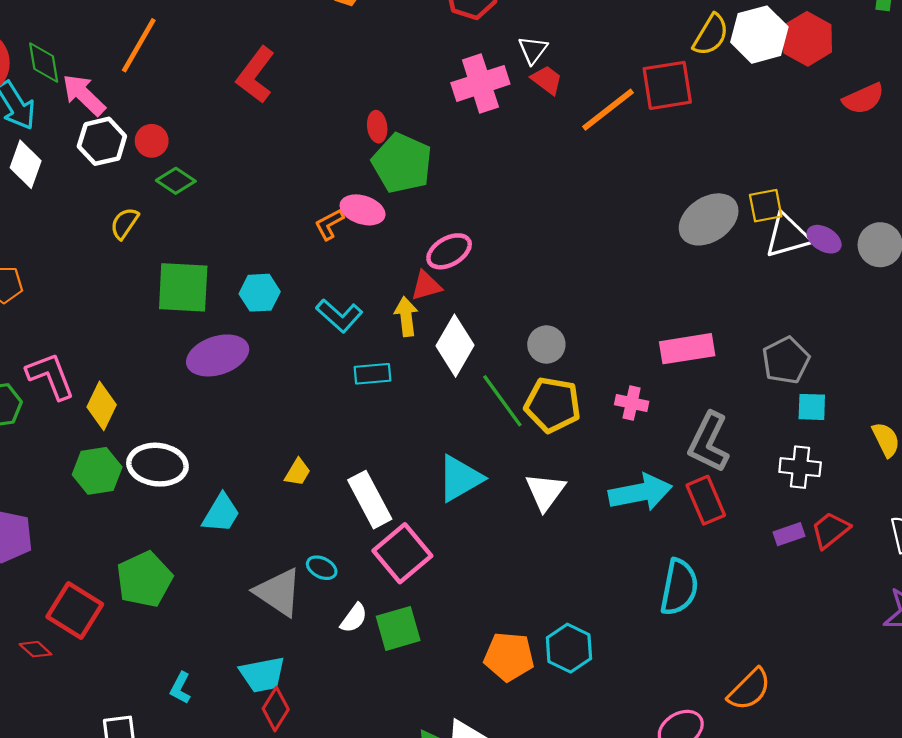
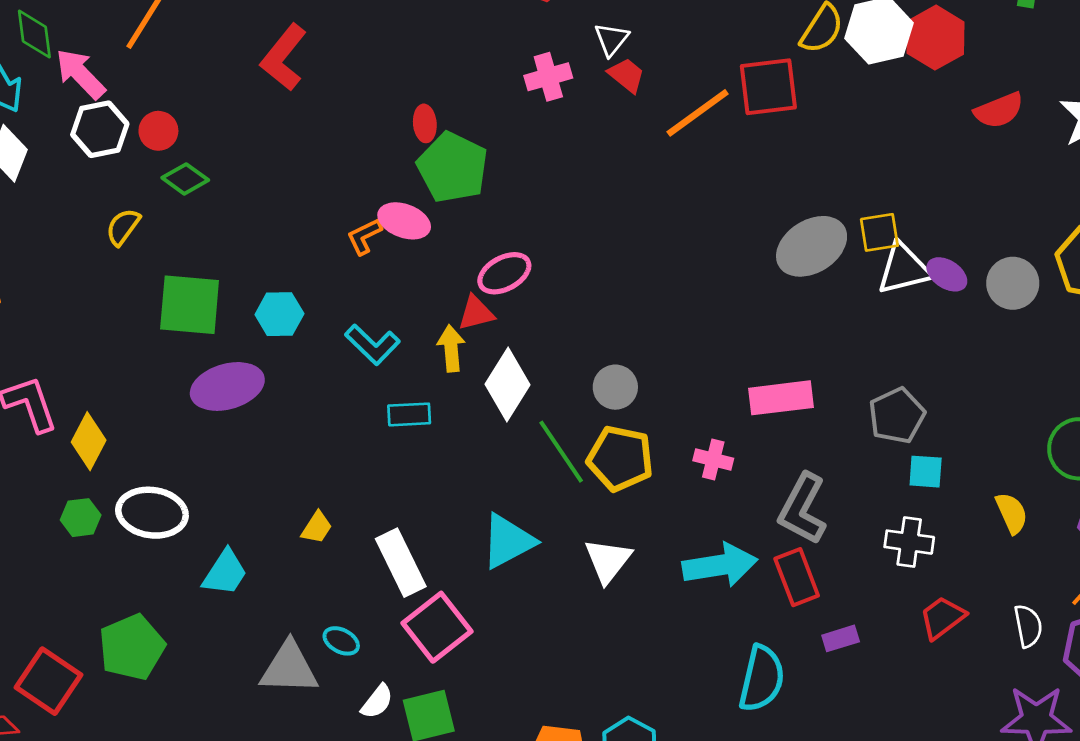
pink cross: (480, 83) -> (548, 77), size x0.7
green hexagon: (97, 471) -> (81, 518), size x0.7
purple rectangle: (789, 534) -> (841, 638), moved
gray triangle: (278, 592) -> (289, 668), turned -34

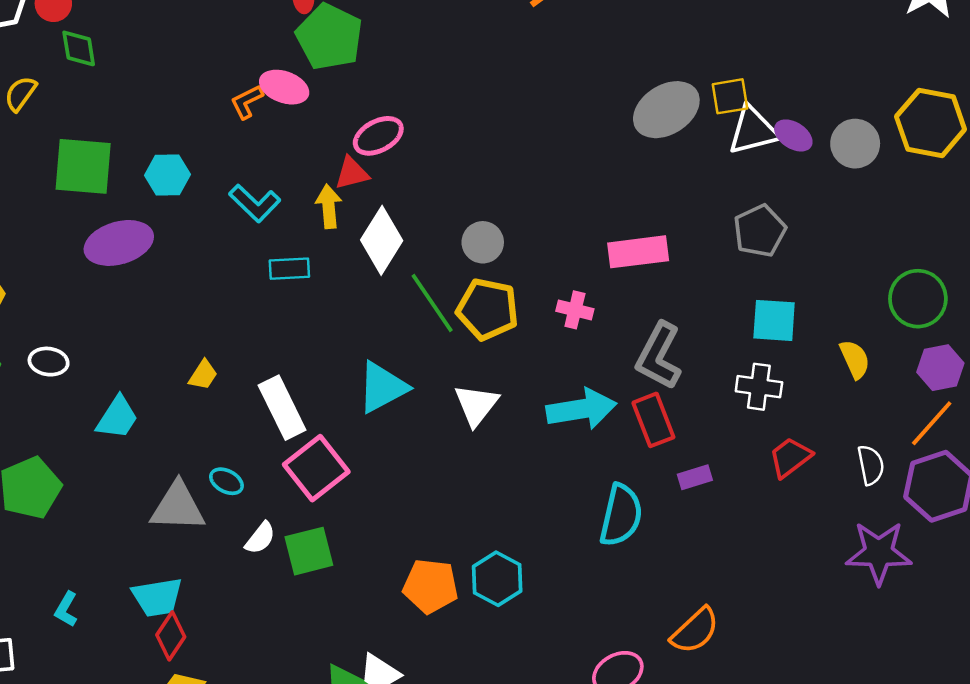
green diamond: (185, 179) -> (79, 48), turned 45
gray pentagon: (897, 416) -> (760, 231), moved
cyan square: (926, 472) -> (774, 320), size x1.4
white ellipse: (152, 513) -> (49, 362), size x0.6

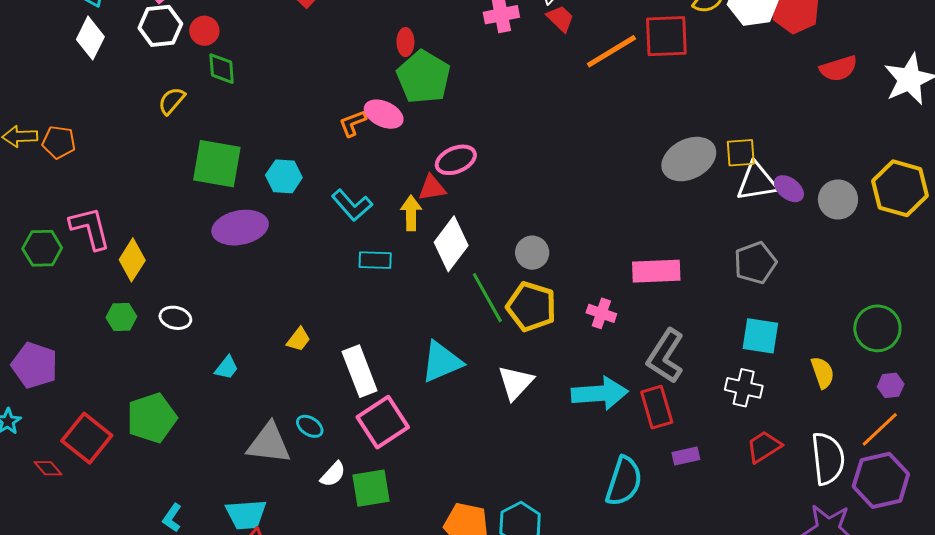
purple hexagon: (940, 368) -> (891, 385), size x0.7
cyan trapezoid: (117, 418) -> (227, 368), size x0.7
white semicircle: (871, 465) -> (828, 459), size x1.6

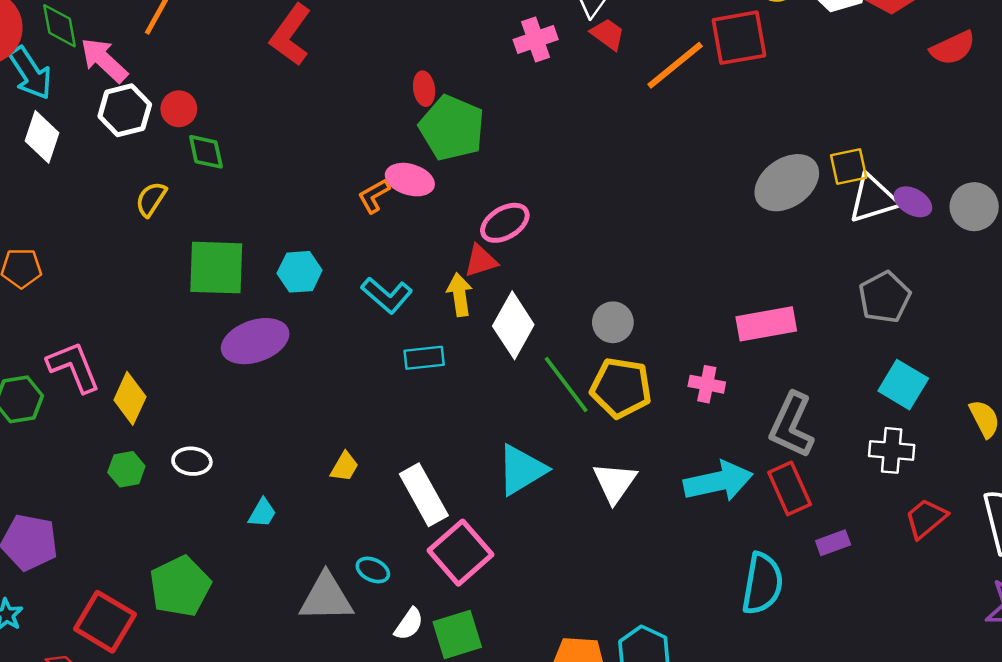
cyan square: (760, 336) -> (903, 385), turned 30

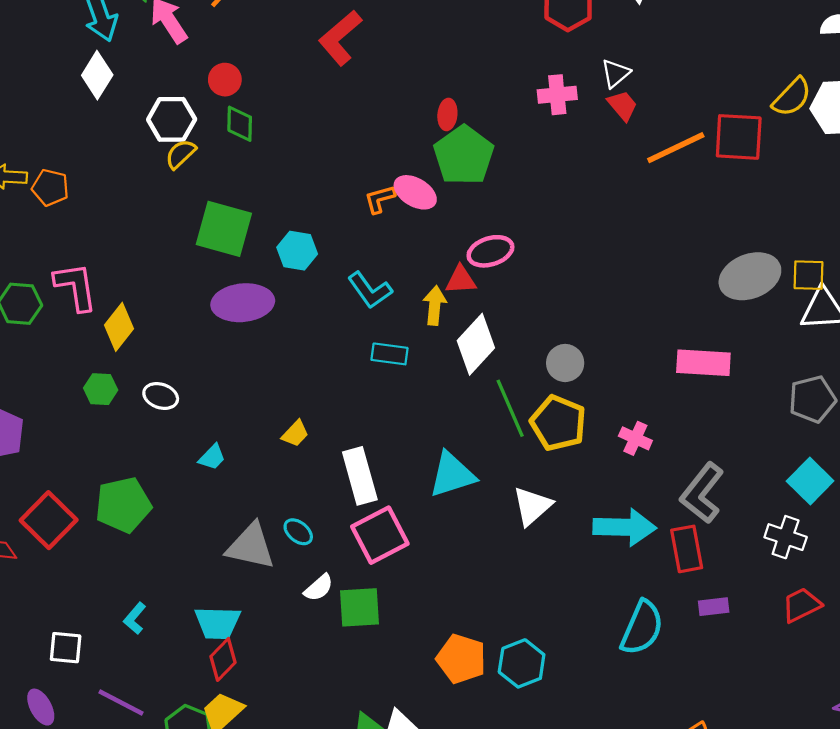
white hexagon: (125, 110) -> (172, 119), moved
pink rectangle: (766, 324) -> (703, 363), moved

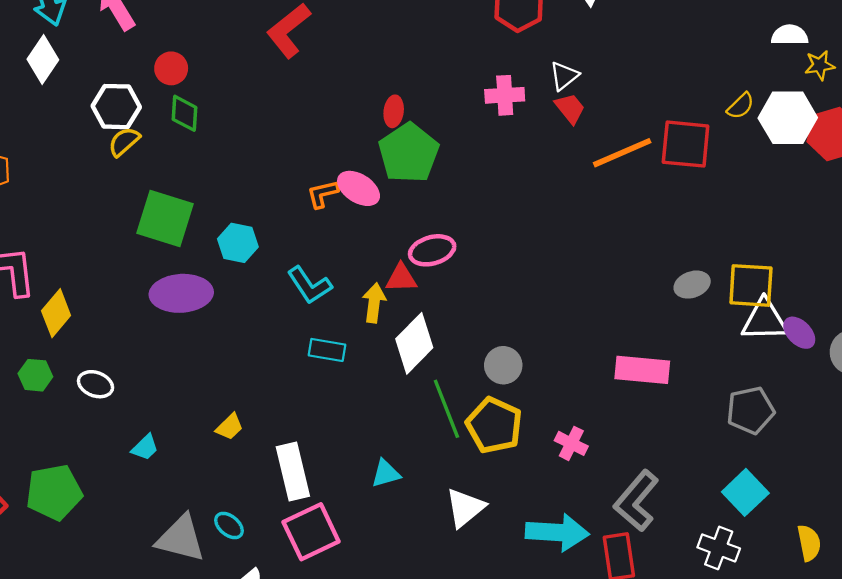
yellow semicircle: (792, 97) -> (741, 106), size x0.7
yellow square: (809, 275) -> (751, 285), size x1.4
gray ellipse: (750, 276) -> (692, 285), size x0.6
cyan triangle: (452, 475) -> (386, 473), size x0.6

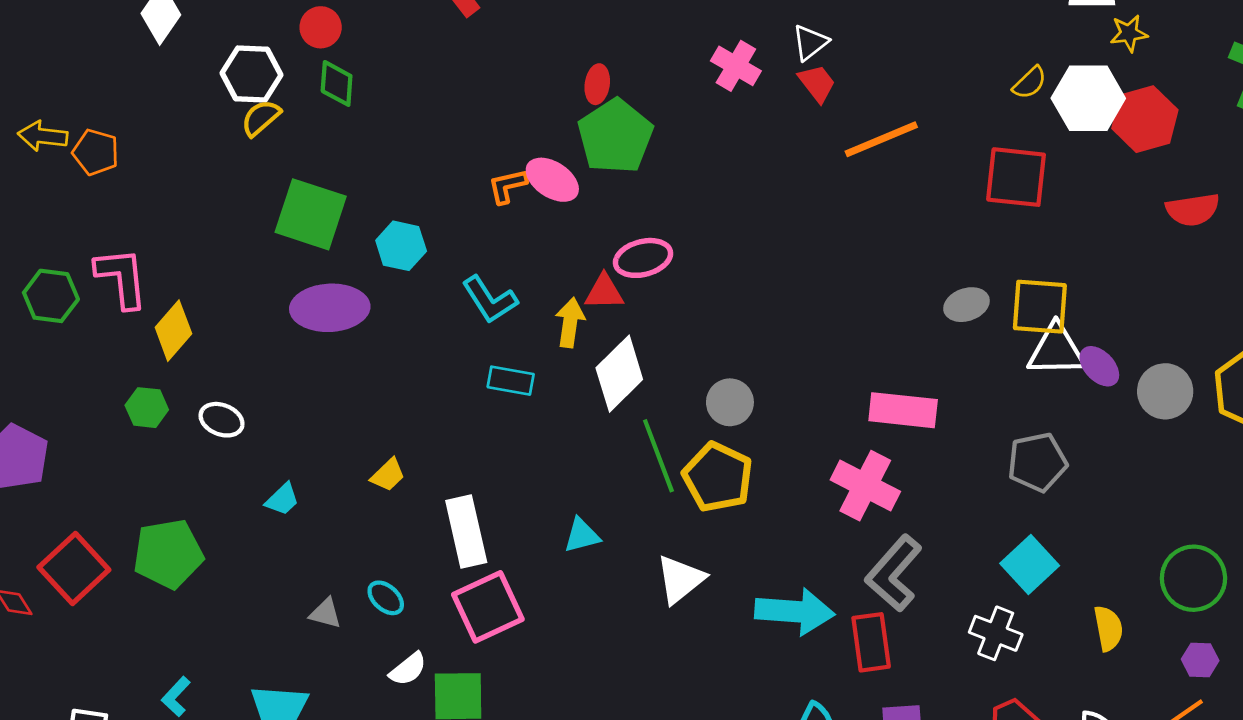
pink cross: (505, 95) -> (736, 66), turned 33
red square: (686, 144) -> (1016, 177), moved
pink cross: (571, 443) -> (865, 486), moved, size x1.6
gray triangle: (181, 538) -> (325, 613), size x0.5

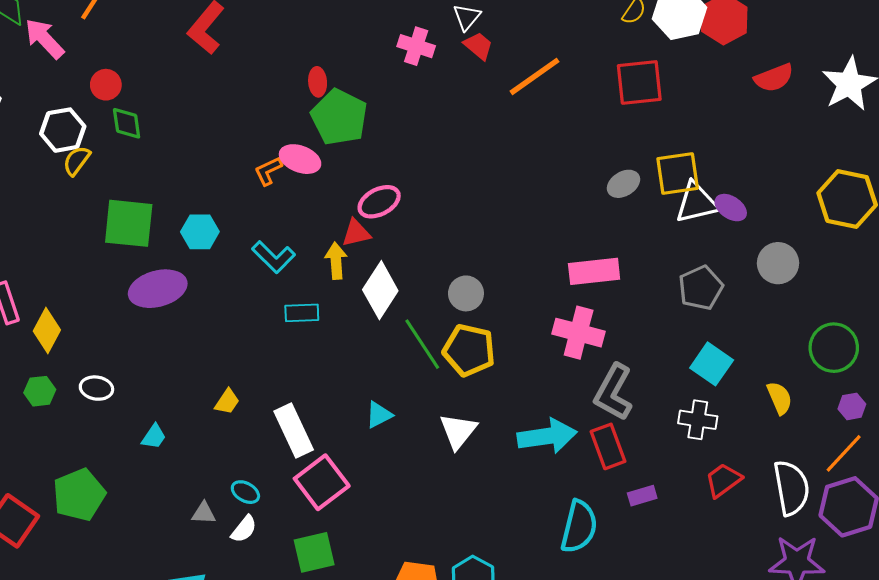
gray circle: (1165, 391) -> (778, 263), moved
white semicircle: (408, 669) -> (244, 529), moved

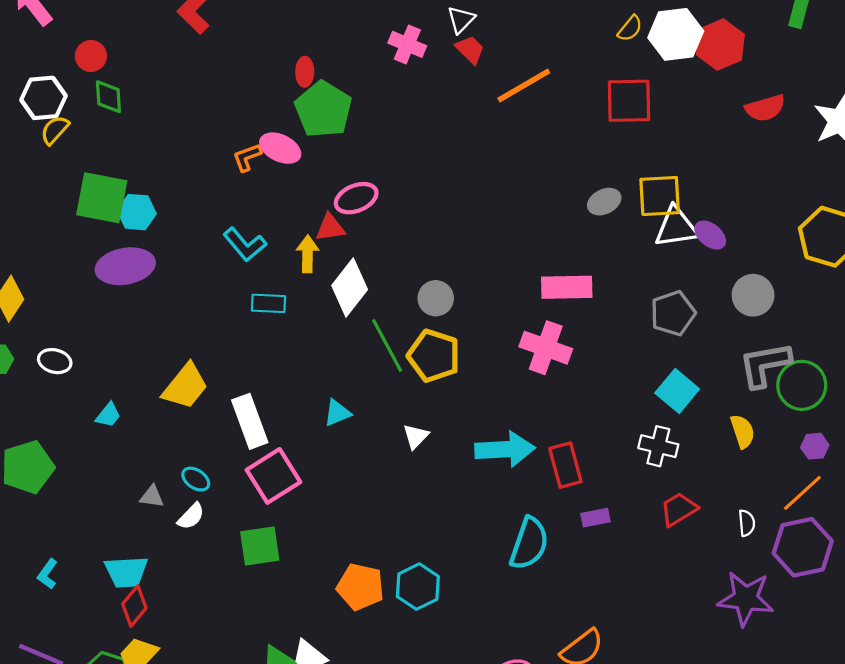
cyan hexagon: (200, 232) -> (137, 212), moved
gray L-shape: (613, 392) -> (765, 365), moved, turned 46
yellow trapezoid: (227, 402) -> (185, 386), size x1.8
white triangle: (458, 431) -> (416, 436), size x0.7
white semicircle: (791, 488) -> (747, 523), size x0.5

